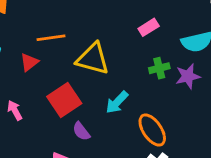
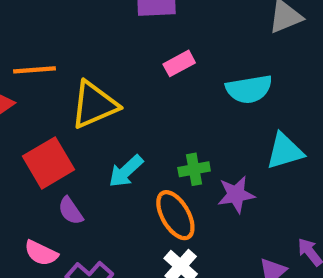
yellow triangle: (93, 59) -> (94, 105), turned -42
green cross: (159, 68) -> (194, 169), moved
purple star: (188, 76) -> (236, 195), moved

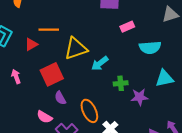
pink rectangle: (179, 63) -> (127, 27), moved
cyan arrow: (126, 171) -> (100, 63), moved
orange ellipse: (175, 215) -> (89, 111), moved

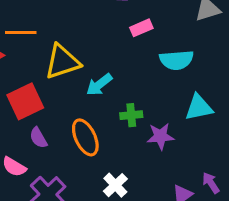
orange ellipse: (89, 111) -> (85, 137), moved

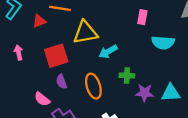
pink rectangle: (141, 28) -> (142, 17), turned -64
cyan triangle: (199, 108) -> (171, 93), moved

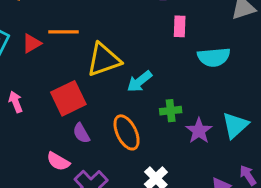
red triangle: (39, 21) -> (32, 43), moved
purple star: (145, 93) -> (199, 131), turned -30
cyan triangle: (171, 93) -> (235, 125), turned -30

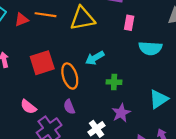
yellow triangle: (104, 60) -> (82, 18), moved
purple star: (199, 131) -> (121, 113), moved
orange ellipse: (127, 132) -> (70, 76), moved
purple semicircle: (81, 133) -> (69, 107), moved

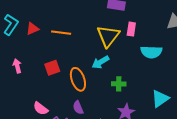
orange line: (46, 15) -> (61, 33), moved
yellow triangle: (82, 18) -> (108, 36), moved, turned -40
red square: (42, 63) -> (52, 68), size x0.7

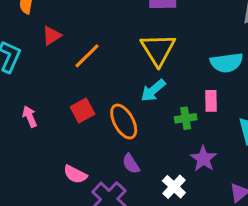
red triangle: (32, 29) -> (52, 36), moved
pink rectangle: (131, 29) -> (211, 101), moved
orange line: (61, 33) -> (87, 56), turned -42

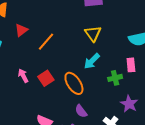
yellow triangle: (158, 49) -> (93, 33), size x0.7
pink arrow: (30, 117) -> (23, 76), moved

